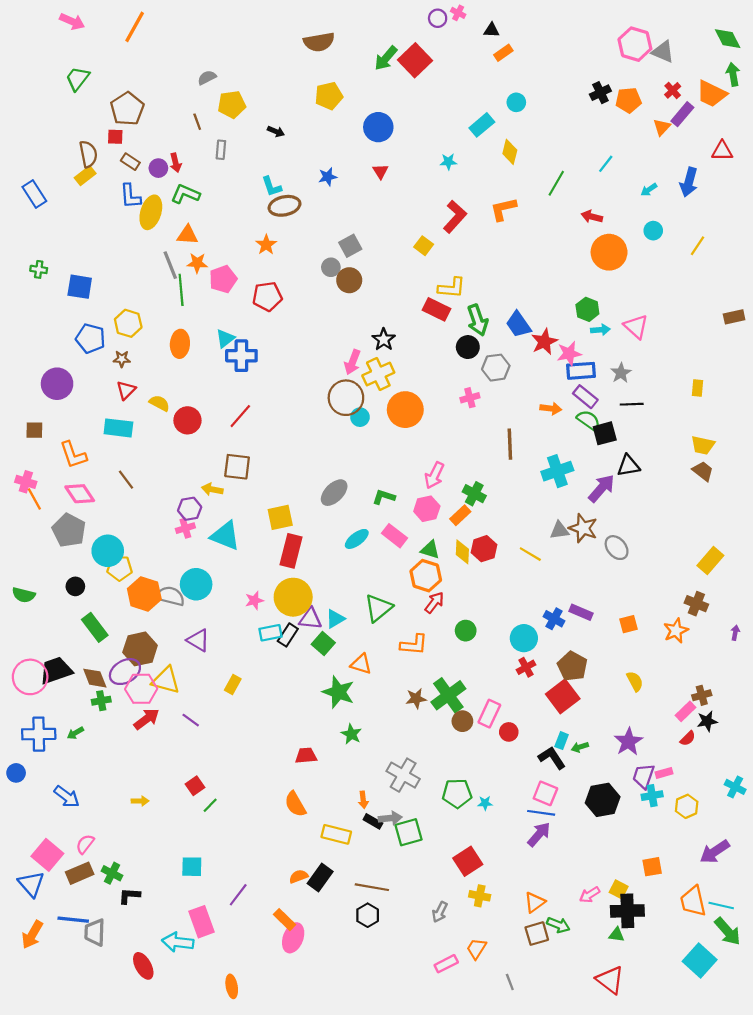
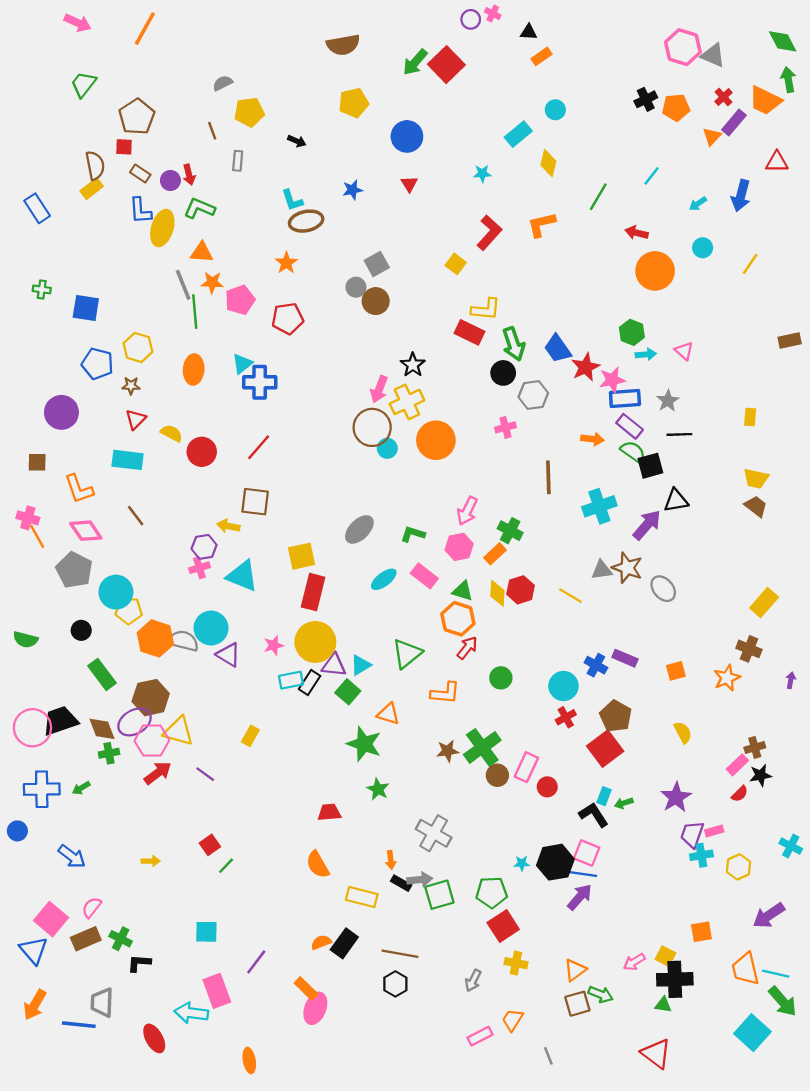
pink triangle: (636, 327) -> (684, 351), size x0.7
purple triangle: (198, 640) -> (228, 655), moved
green pentagon: (457, 793) -> (492, 892), moved
black hexagon: (603, 800) -> (555, 862), moved
blue line: (73, 920) -> (79, 1025), moved

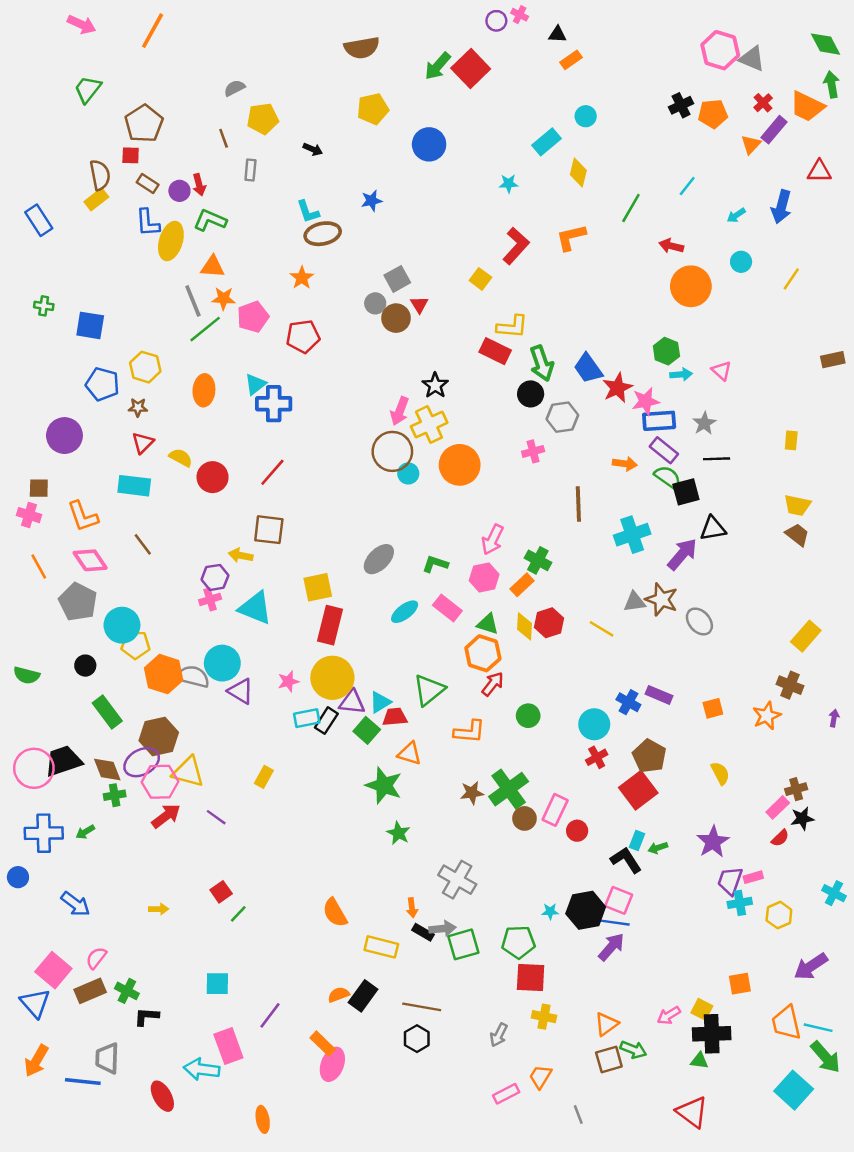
red triangle: (409, 184) -> (419, 305), moved
green line: (195, 312) -> (205, 329), turned 56
pink cross: (28, 518) -> (29, 515), moved
red trapezoid: (329, 812) -> (395, 717), moved
red square: (503, 926) -> (531, 977), turned 36

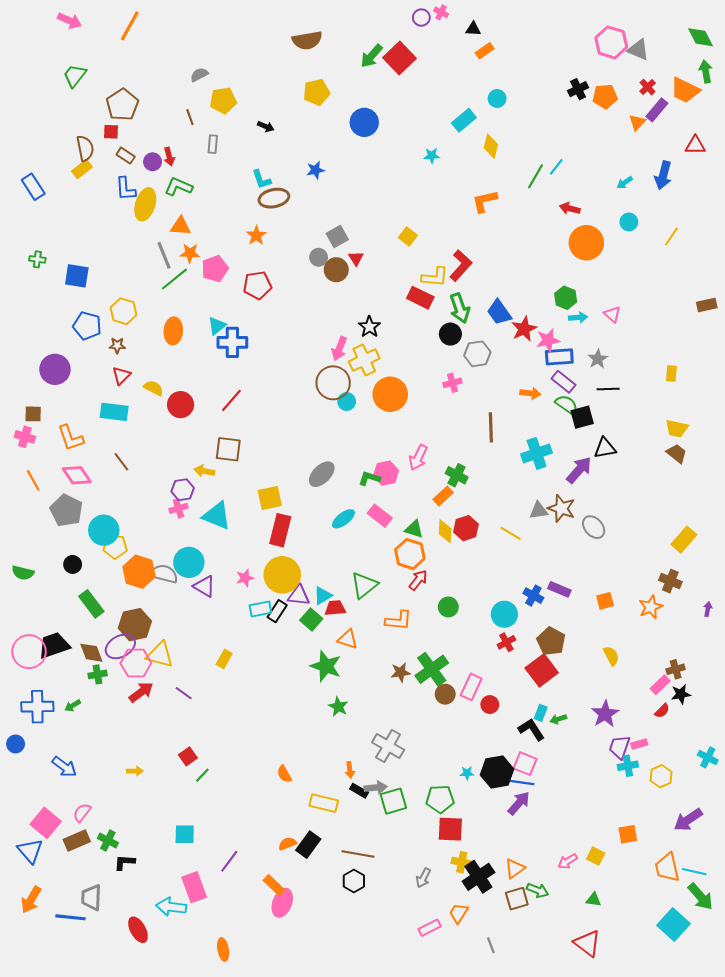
cyan line: (687, 186) -> (556, 167), moved
red L-shape: (516, 246) -> (461, 266), moved
pink hexagon: (484, 577) -> (386, 473), moved
orange semicircle: (335, 913) -> (284, 774), size x0.7
black cross: (712, 1034) -> (478, 877), moved, turned -32

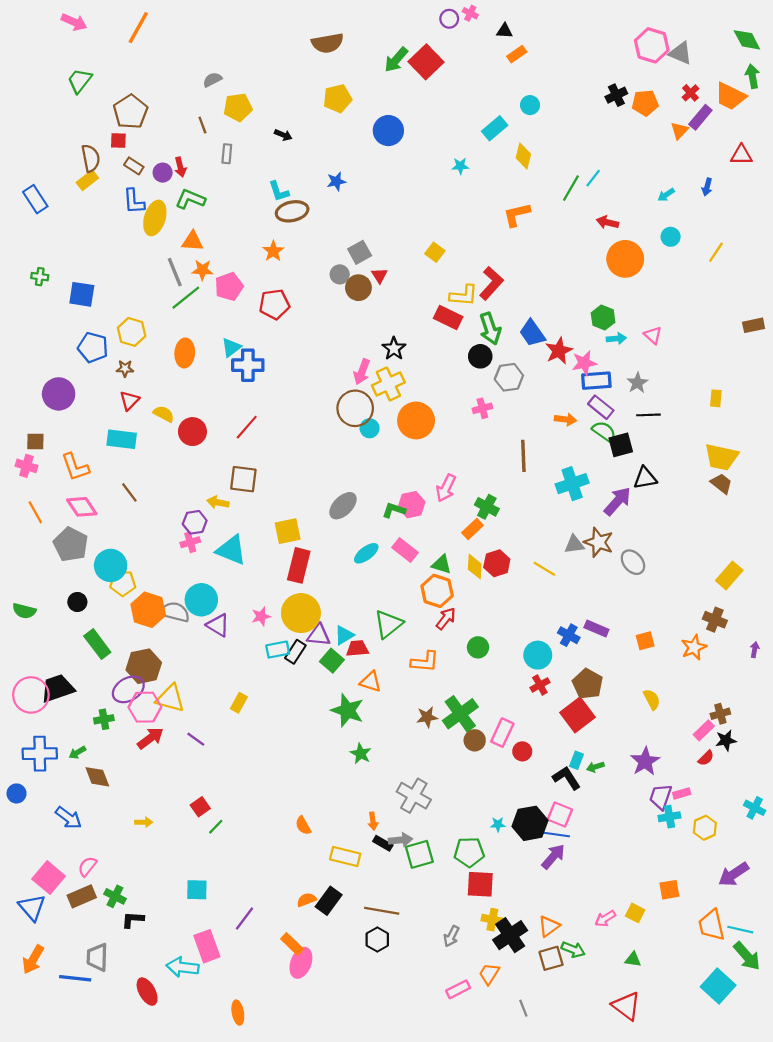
blue arrow: (663, 175) -> (707, 187), size x0.6
yellow trapezoid: (677, 428) -> (721, 457), size x1.4
brown diamond: (91, 653) -> (97, 777), moved

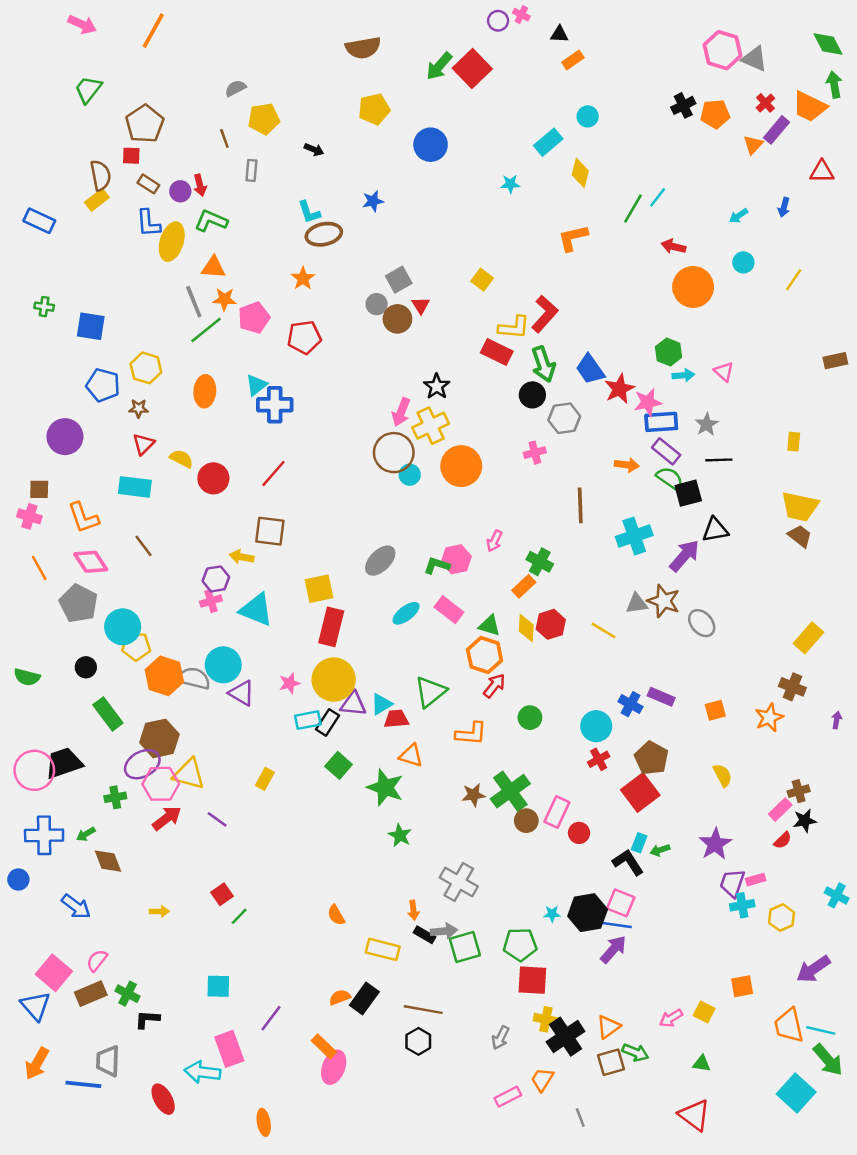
blue rectangle: (35, 199) -> (39, 221), turned -32
pink arrow: (446, 488) -> (494, 541), size x0.7
green square: (332, 661) -> (339, 765), moved

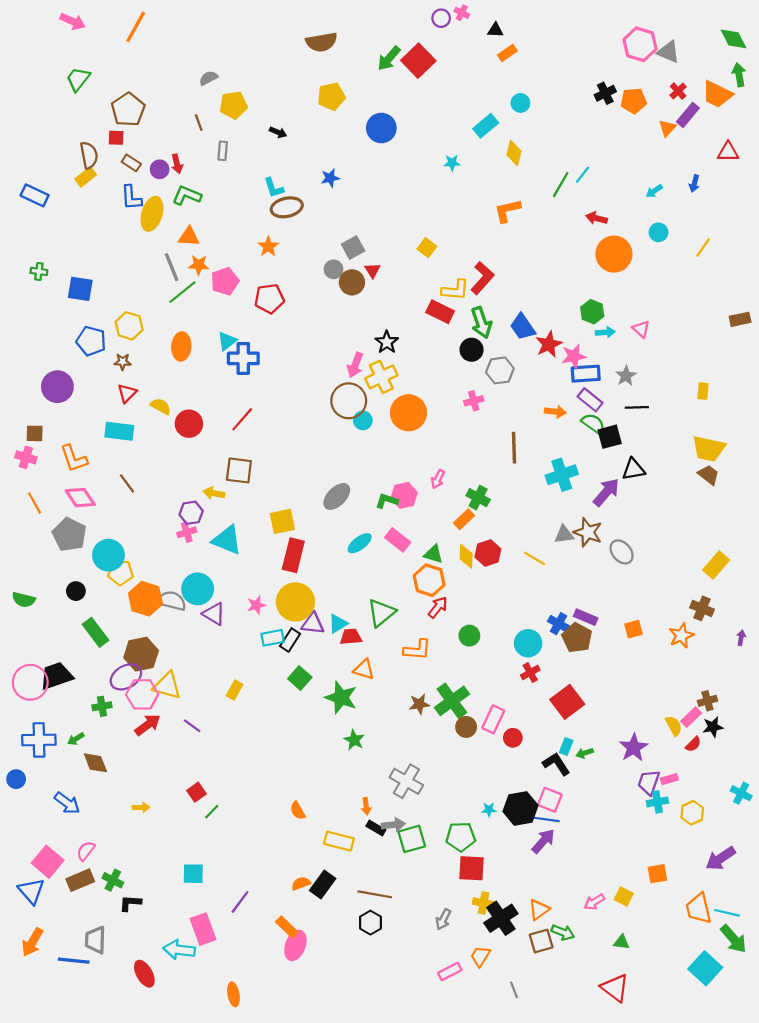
brown pentagon: (651, 758) -> (577, 638), moved
yellow semicircle: (723, 775) -> (674, 726), moved

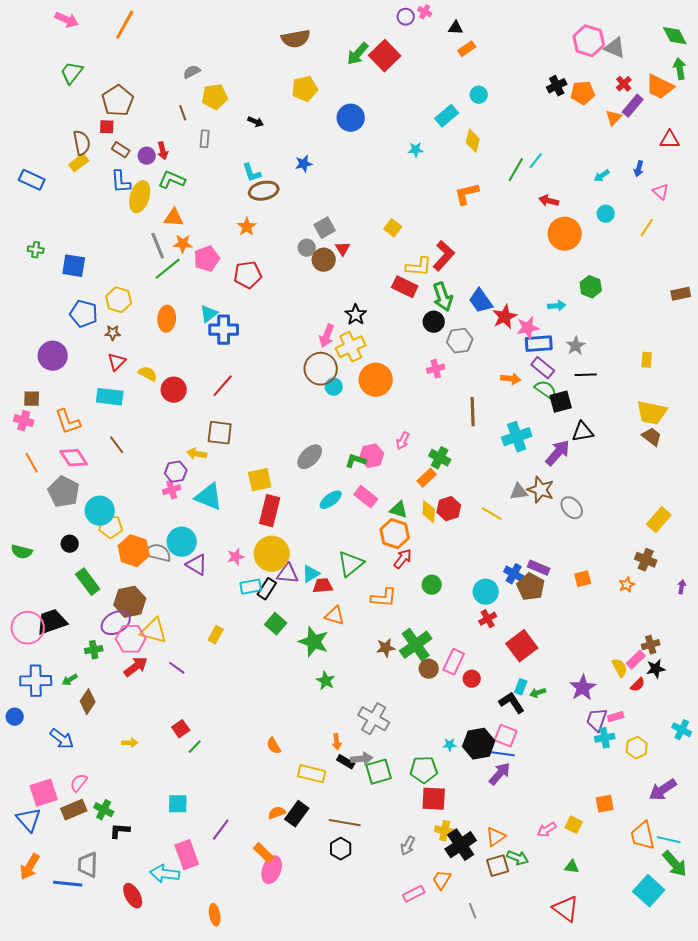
green hexagon: (592, 312) -> (591, 287), moved
pink triangle: (641, 329) -> (661, 192), moved
orange star: (681, 636) -> (627, 585), size x0.7
brown diamond: (95, 763) -> (88, 702), turned 55
pink square: (48, 862) -> (44, 793), turned 32

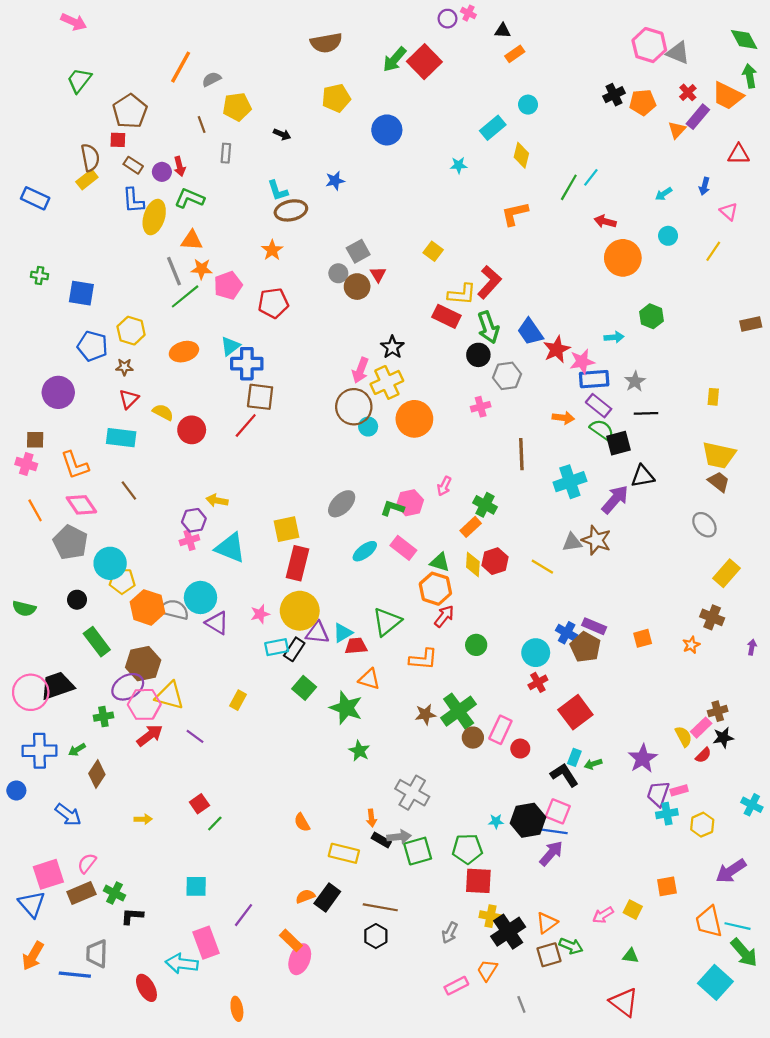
orange line: (125, 25) -> (181, 67), moved
orange ellipse: (167, 319) -> (184, 352), turned 70
brown square: (220, 433) -> (260, 397), moved
gray ellipse: (572, 508) -> (704, 525), moved

